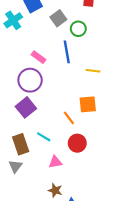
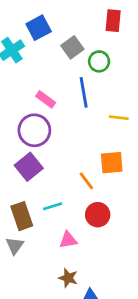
cyan line: (44, 137) -> (53, 206), turned -48

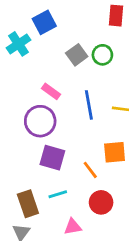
gray square: (72, 47) -> (77, 55), moved
blue line: (84, 92) -> (89, 105), moved
purple square: (29, 167) -> (52, 158), moved, turned -35

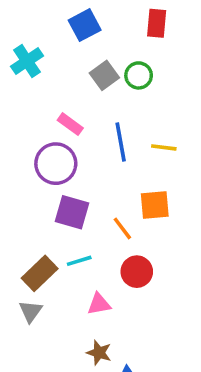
blue square: (44, 22) -> (85, 25), moved
brown rectangle: (28, 204) -> (40, 273), turned 65

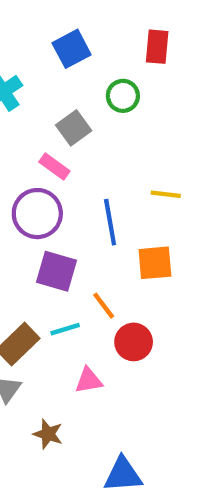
gray square: (104, 75) -> (74, 128), moved
green circle: (139, 75) -> (123, 96), moved
blue line: (121, 142) -> (110, 222), moved
orange line: (122, 228) -> (104, 306), moved
brown star: (99, 353) -> (48, 434), moved

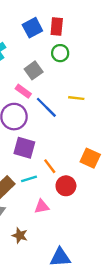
red rectangle: (157, 47) -> (57, 27), moved
yellow line: (166, 194) -> (76, 98), moved
blue line: (110, 222) -> (46, 107), moved, turned -35
orange square: (155, 263) -> (90, 158), moved, turned 30

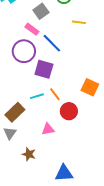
yellow line: (76, 98) -> (79, 22), moved
purple square: (24, 148) -> (44, 69), moved
cyan line: (29, 179) -> (37, 96), moved

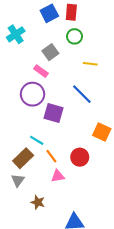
blue line: (52, 43) -> (82, 94), moved
orange line: (55, 94) -> (51, 156), moved
cyan line: (37, 96) -> (37, 140), moved, turned 48

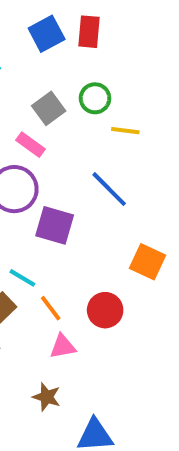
green circle: (75, 36) -> (95, 98), moved
brown star: (38, 202) -> (47, 397), moved

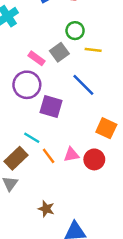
gray square: (49, 108) -> (59, 52), moved
red circle: (105, 310) -> (94, 159), moved
pink triangle: (63, 346) -> (71, 155), moved

